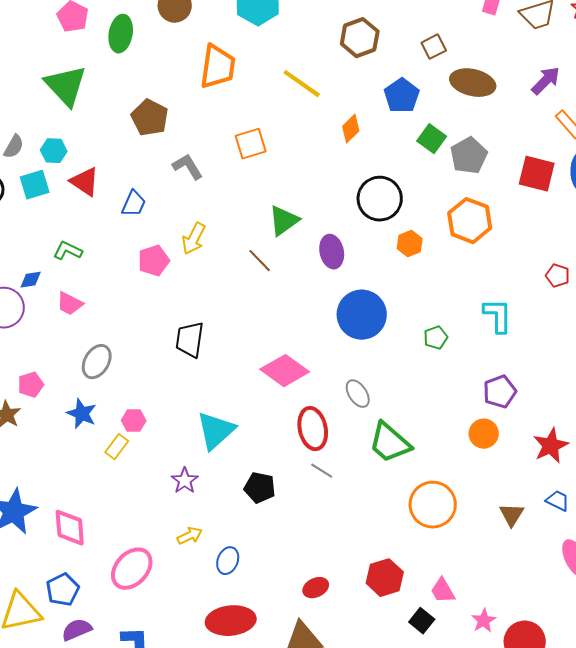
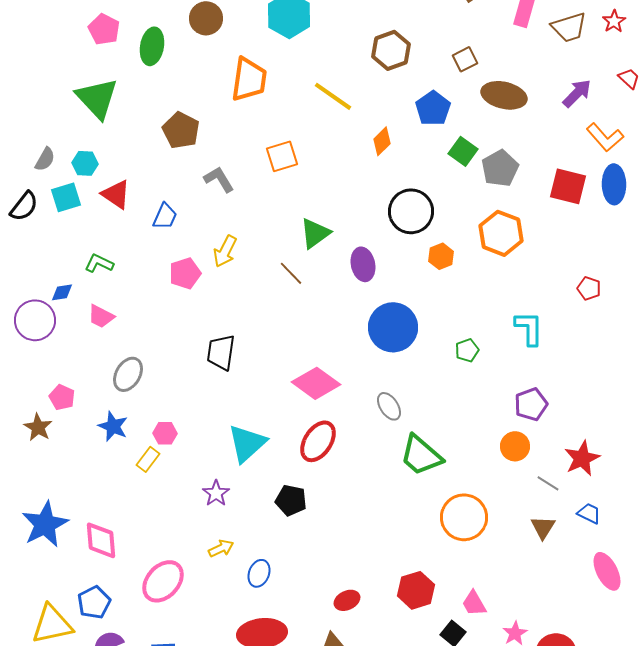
pink pentagon: (31, 385) -> (62, 397), turned -30
red ellipse: (313, 429) -> (318, 441), moved, turned 45
gray line: (322, 471) -> (548, 483), moved

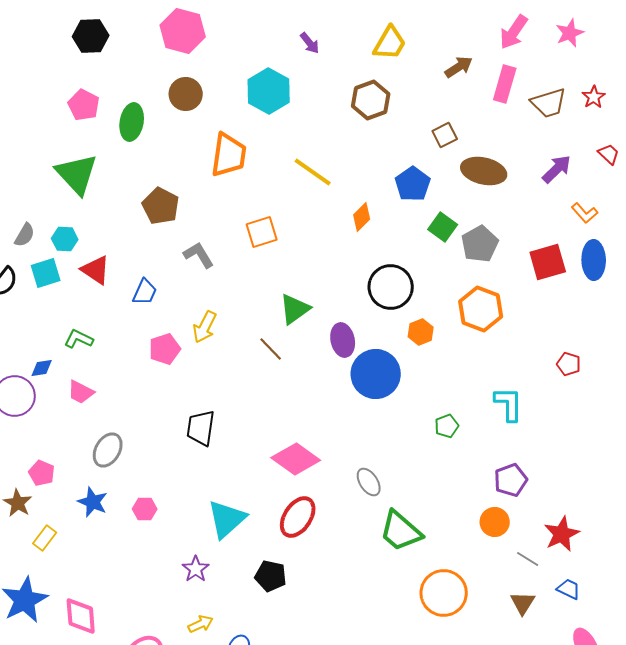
brown hexagon: (391, 50) -> (371, 100), moved
orange L-shape: (605, 137) -> (585, 213), size x0.7
red square: (568, 186) -> (548, 262), turned -30
blue circle: (393, 327) -> (376, 374), moved
yellow rectangle: (148, 459) -> (45, 538), moved

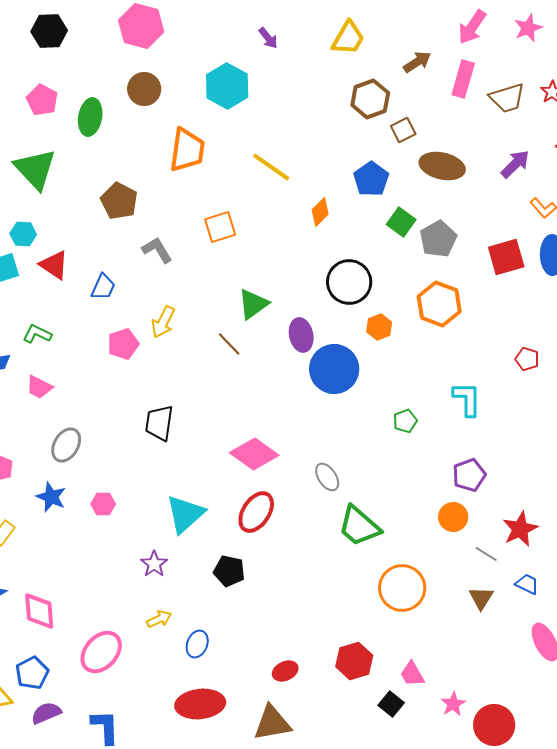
brown hexagon: (371, 100) -> (370, 99), moved

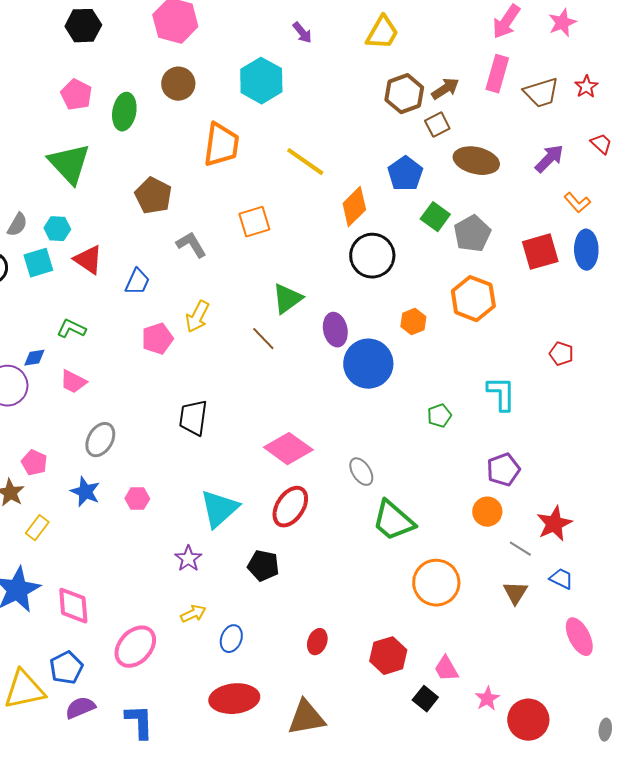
brown arrow: (417, 62) -> (445, 89), moved
orange diamond: (320, 212) -> (354, 207), size x1.4
black circle: (349, 282) -> (372, 256), moved
red ellipse: (285, 671) -> (317, 642), moved, turned -45

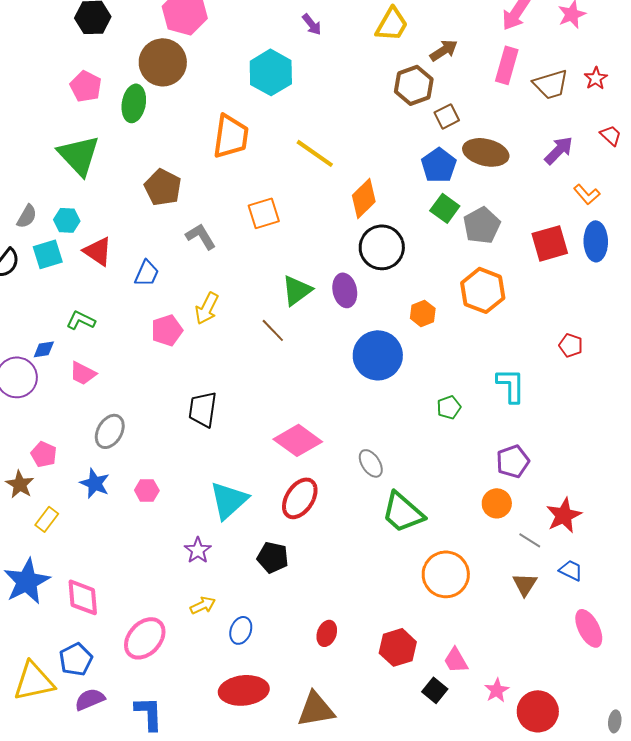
brown circle: (178, 84) -> (163, 62), moved, size x1.4
brown arrow: (445, 89) -> (444, 50), moved
blue pentagon: (405, 174) -> (439, 165), moved
purple ellipse: (335, 330) -> (345, 290), moved

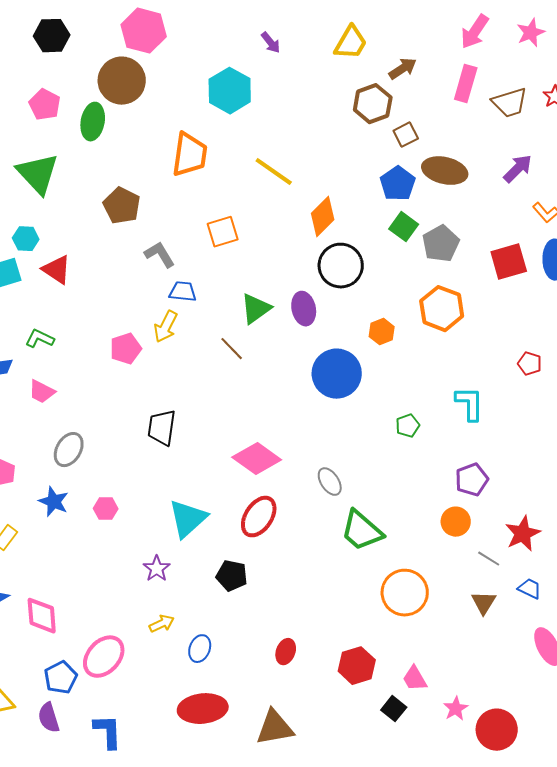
blue trapezoid: (147, 273) -> (183, 292), moved, turned -108
blue pentagon: (76, 659) -> (61, 678), moved
purple semicircle: (90, 699) -> (49, 718), turned -84

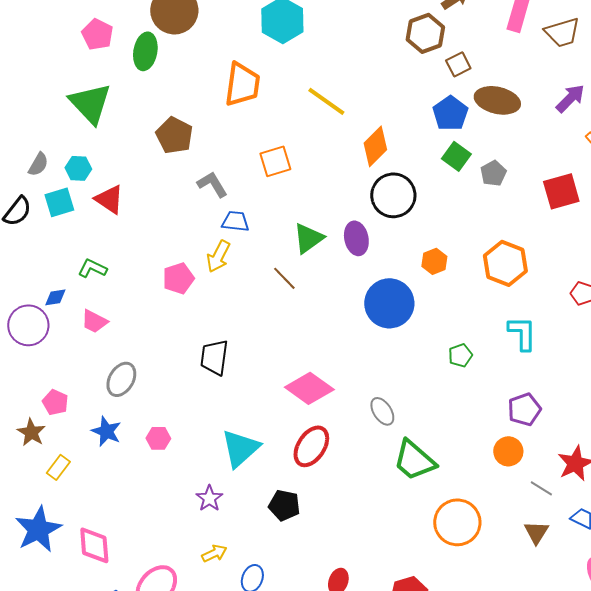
gray pentagon: (441, 244) -> (493, 173), size x0.7
orange hexagon: (442, 309) -> (505, 263), moved

